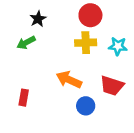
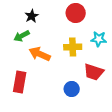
yellow cross: (86, 43) -> (73, 47), moved
orange arrow: (69, 80) -> (40, 54), moved
red rectangle: (24, 98) -> (20, 82), size x1.5

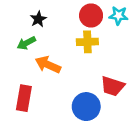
cyan star: (99, 39) -> (119, 16), moved
yellow cross: (73, 47) -> (87, 42), moved
blue circle: (72, 89) -> (86, 107), size x1.5

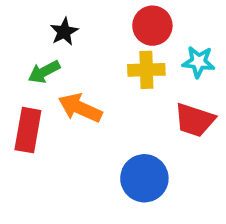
cyan star: (119, 16) -> (199, 62), moved
red trapezoid: (113, 86) -> (195, 120), moved
red rectangle: (24, 98) -> (28, 130), moved

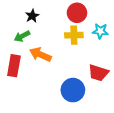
red trapezoid: (195, 120) -> (98, 73), moved

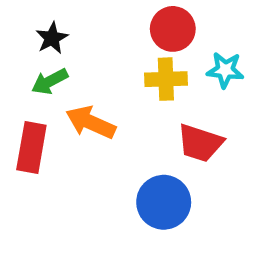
black star: (32, 16) -> (52, 38), moved
red trapezoid: (98, 73) -> (200, 143), moved

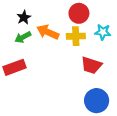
orange arrow: (91, 122) -> (48, 32), moved
red rectangle: (31, 148) -> (14, 67), turned 60
blue circle: (164, 202) -> (97, 101), moved

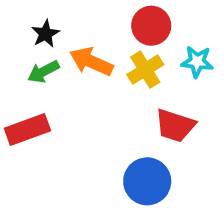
yellow cross: (76, 36) -> (145, 70), turned -30
blue circle: (97, 101) -> (147, 181), moved

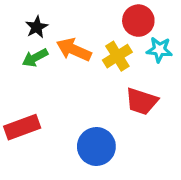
red circle: (151, 26) -> (138, 21), moved
red rectangle: (27, 129) -> (22, 127), moved
blue circle: (147, 181) -> (96, 147), moved

